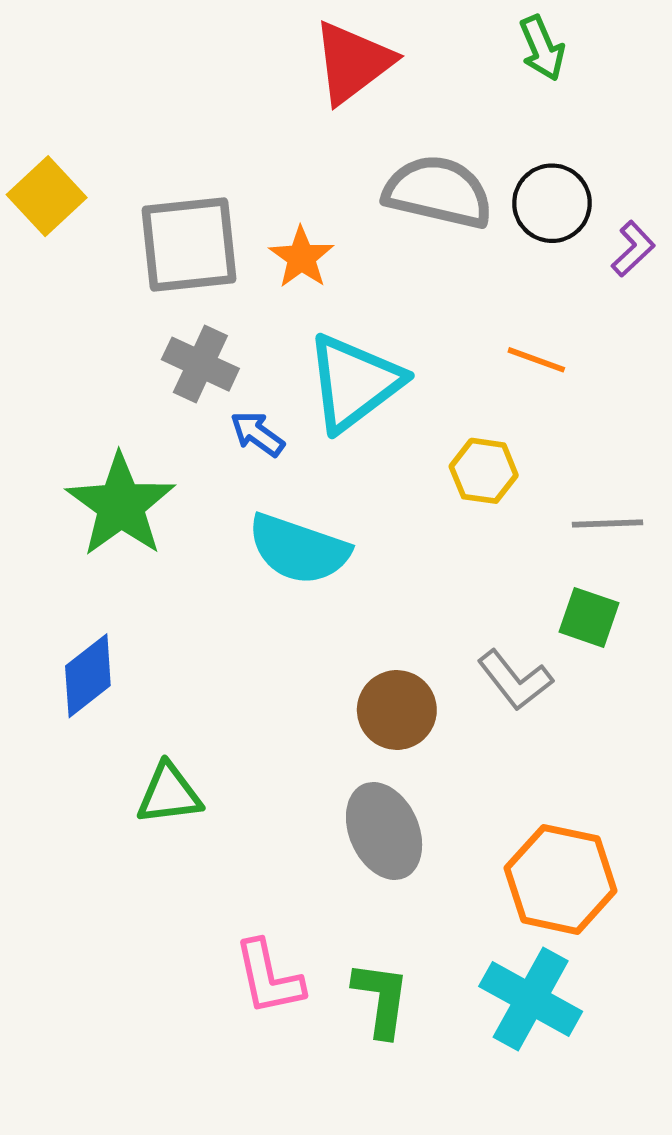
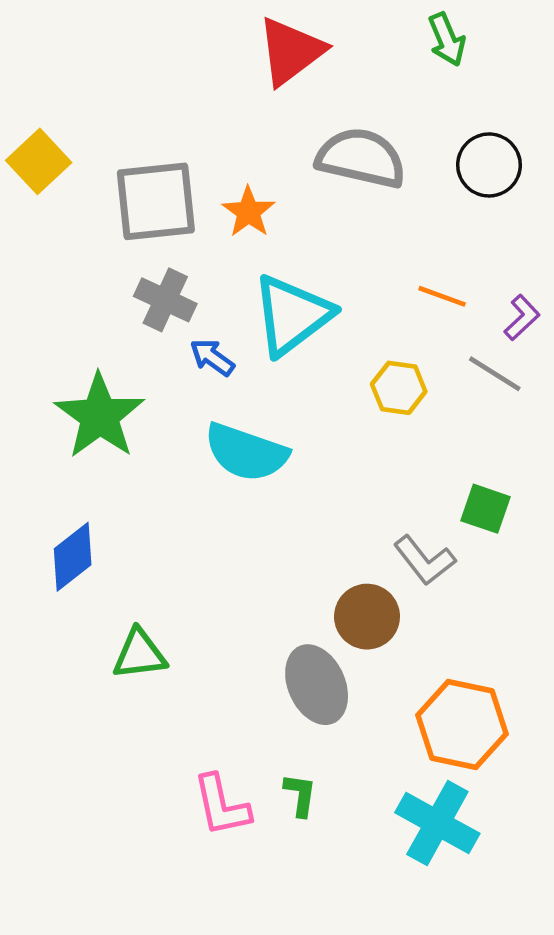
black circle: (552, 203) -> (489, 165), moved
purple L-shape: (633, 249) -> (522, 317), moved
gray line: (608, 524) -> (495, 374), moved, turned 34
brown circle: (397, 710) -> (367, 617), moved
green L-shape: (381, 999) -> (300, 795), moved, size x0.7

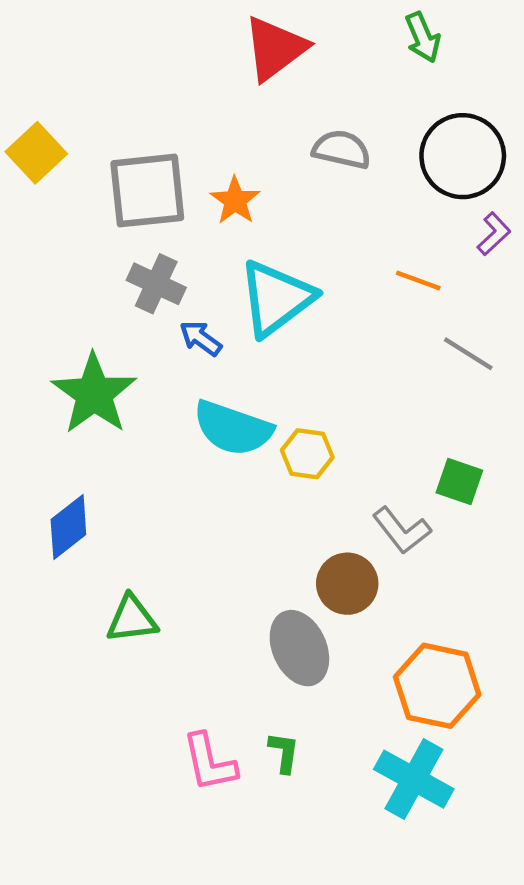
gray semicircle: (361, 158) -> (342, 149), size x0.7
black circle: (489, 165) -> (463, 156), size x1.4
purple L-shape: (522, 317) -> (494, 234), moved
yellow hexagon: (399, 388) -> (307, 454), moved

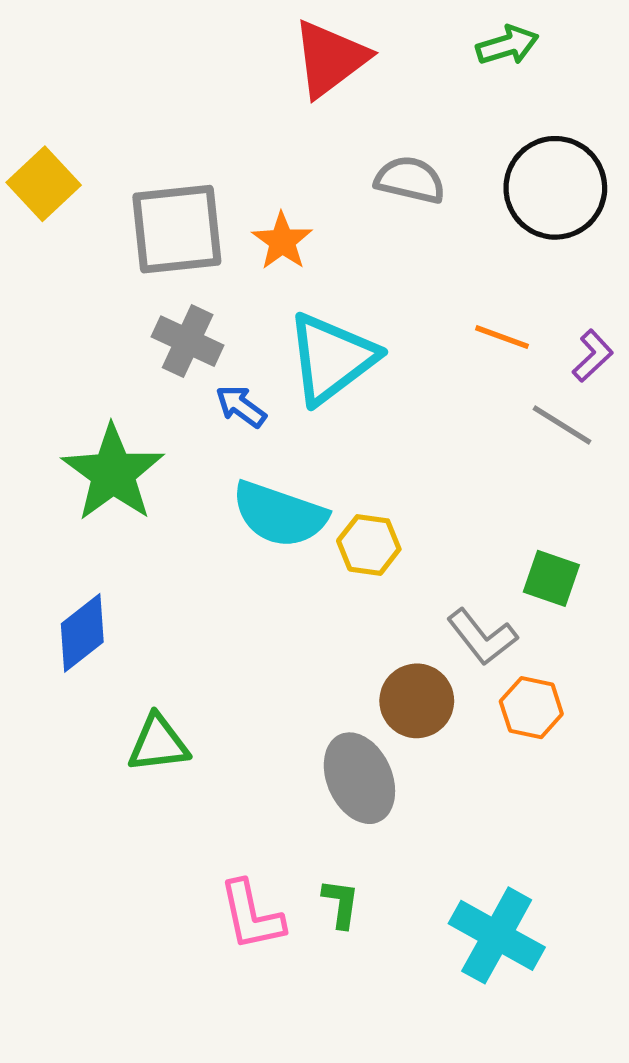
green arrow: (423, 37) -> (507, 45), turned -84
purple L-shape: (494, 234) -> (593, 356), moved
orange hexagon: (437, 686) -> (531, 708), moved, size x0.6

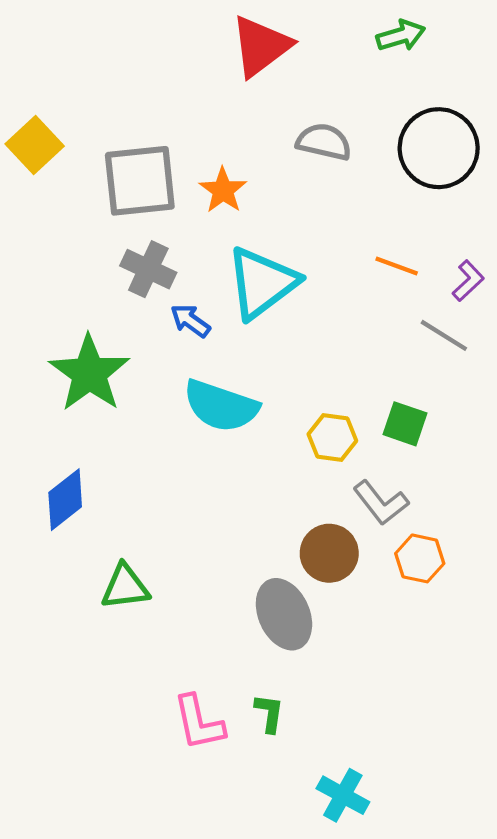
yellow hexagon: (369, 545) -> (332, 437), moved
green square: (551, 578) -> (405, 424), moved
cyan cross: (497, 935) -> (343, 795), moved, size x0.7

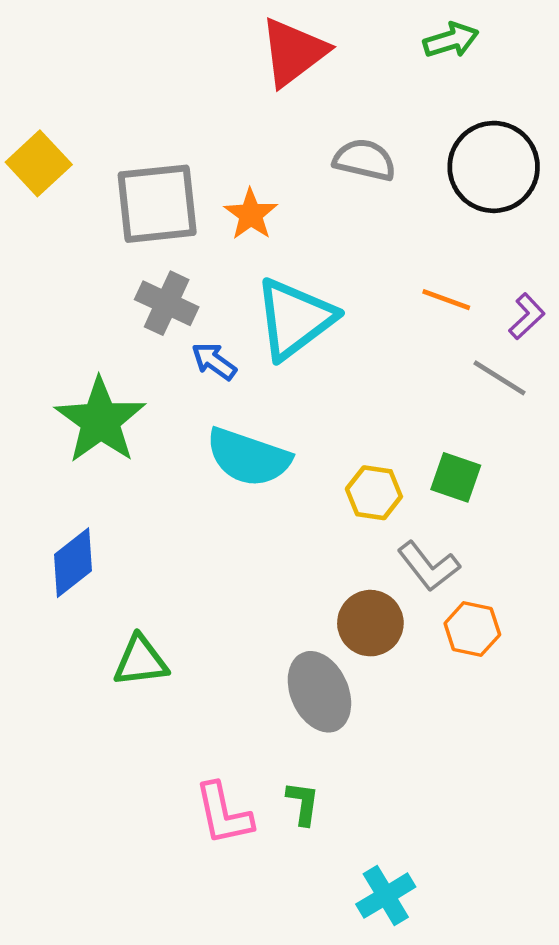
cyan cross: (343, 795) -> (386, 896), turned 30

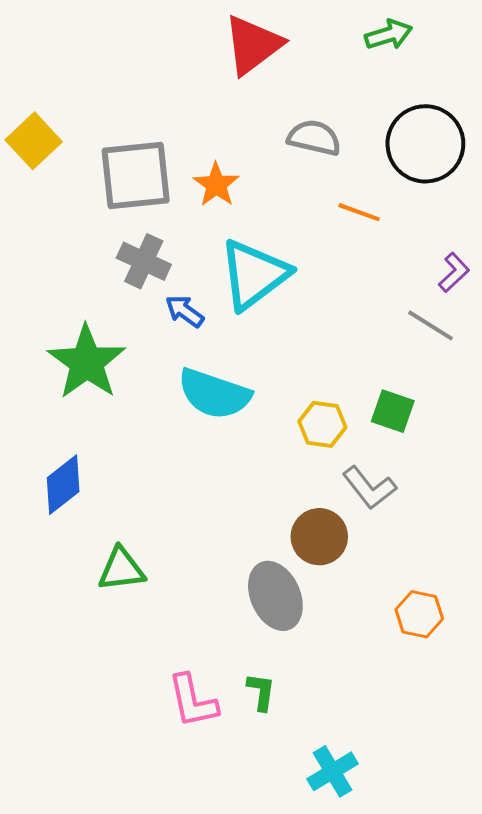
orange line: (446, 300) -> (359, 212), moved
orange hexagon: (472, 629) -> (419, 614), moved

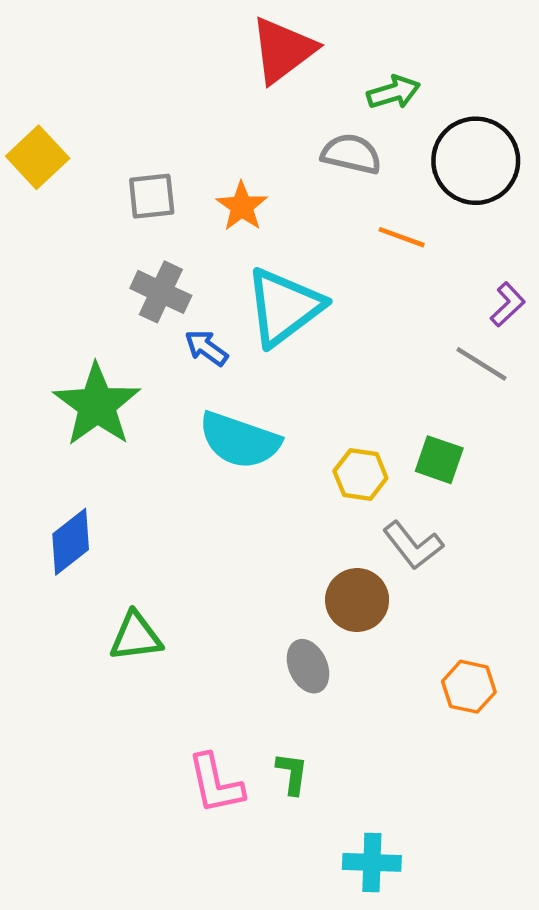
green arrow: (389, 35) -> (394, 92), moved
gray square: (136, 175) -> (152, 196), size x0.6
gray ellipse: (275, 596) -> (308, 666), size x0.7
cyan cross: (333, 771) -> (372, 862), turned 33

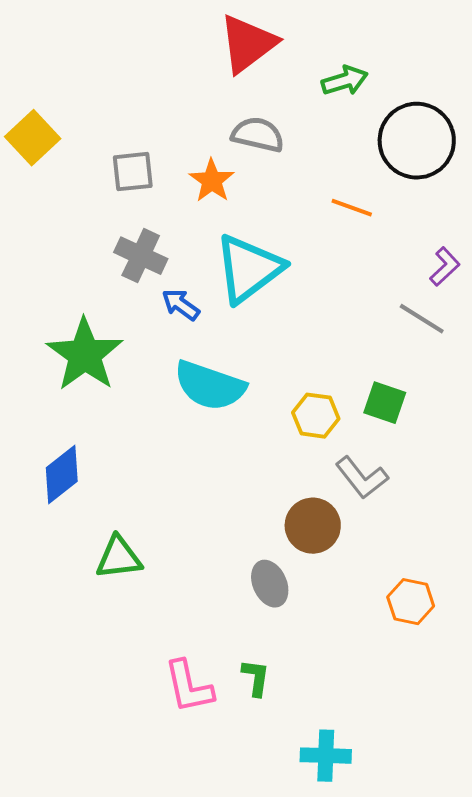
gray semicircle: (351, 154) -> (258, 135), moved

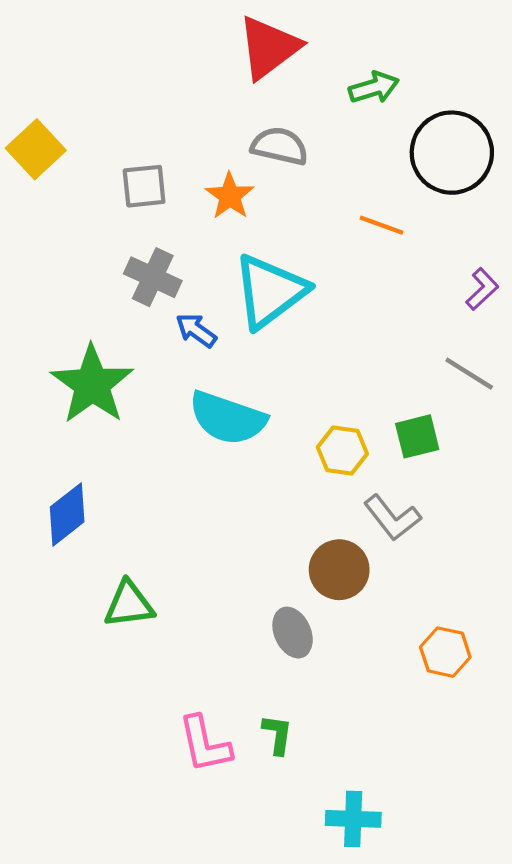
gray line: (422, 319) -> (469, 374), moved
green square: (385, 403) -> (417, 436), turned -33

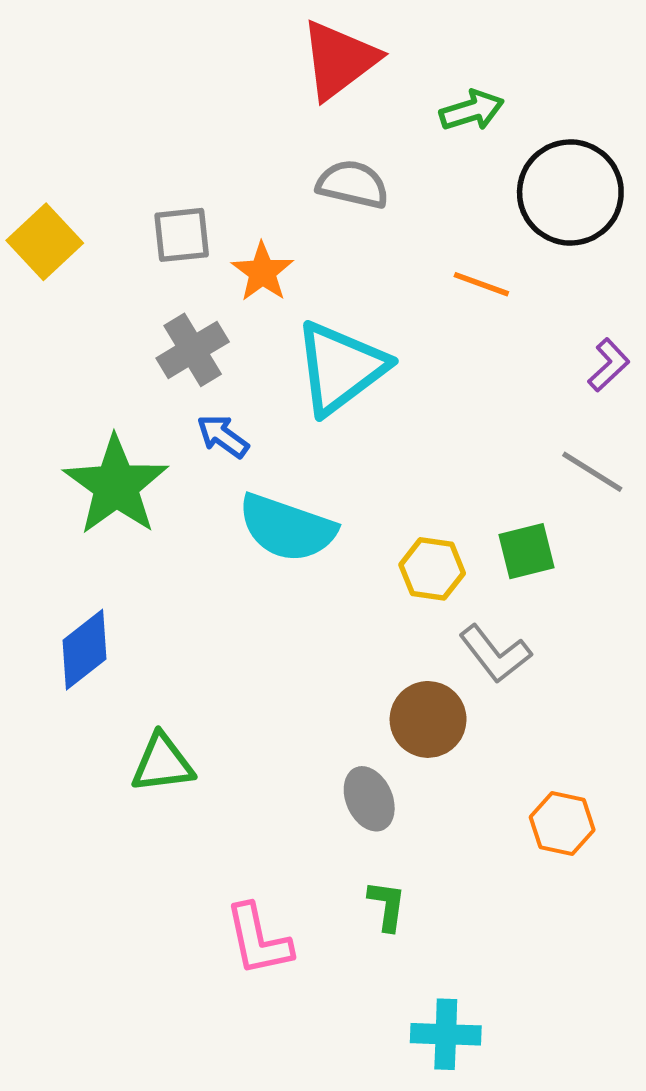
yellow square: (36, 149) -> (45, 242), moved
orange star: (230, 196) -> (262, 272), moved
gray cross: (153, 277) -> (193, 350), turned 34
blue arrow: (196, 330) -> (223, 436), moved
green L-shape: (277, 734) -> (387, 906), moved

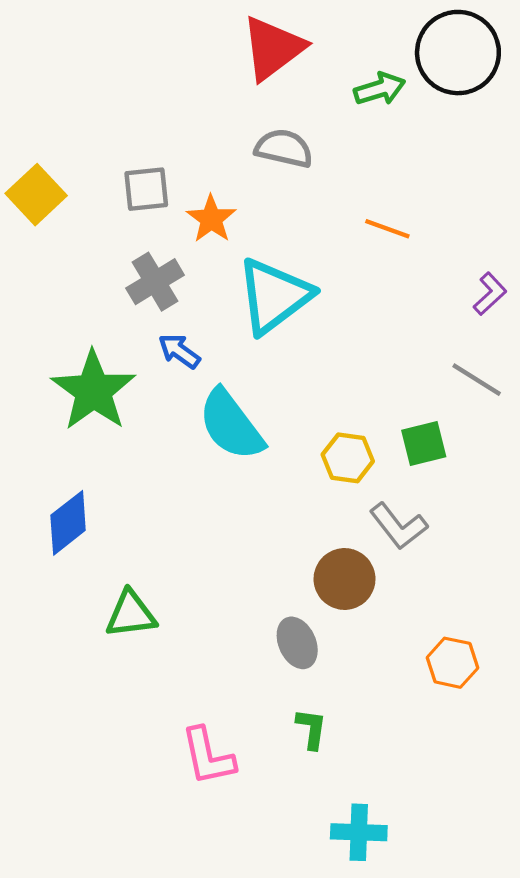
black circle: (570, 193) -> (458, 53), moved
cyan semicircle: (287, 528) -> (231, 425), turned 34

